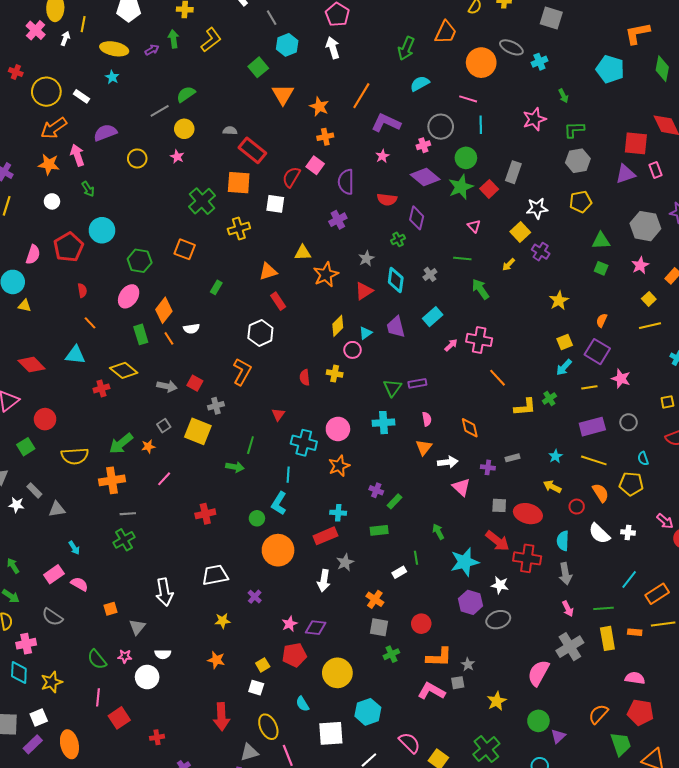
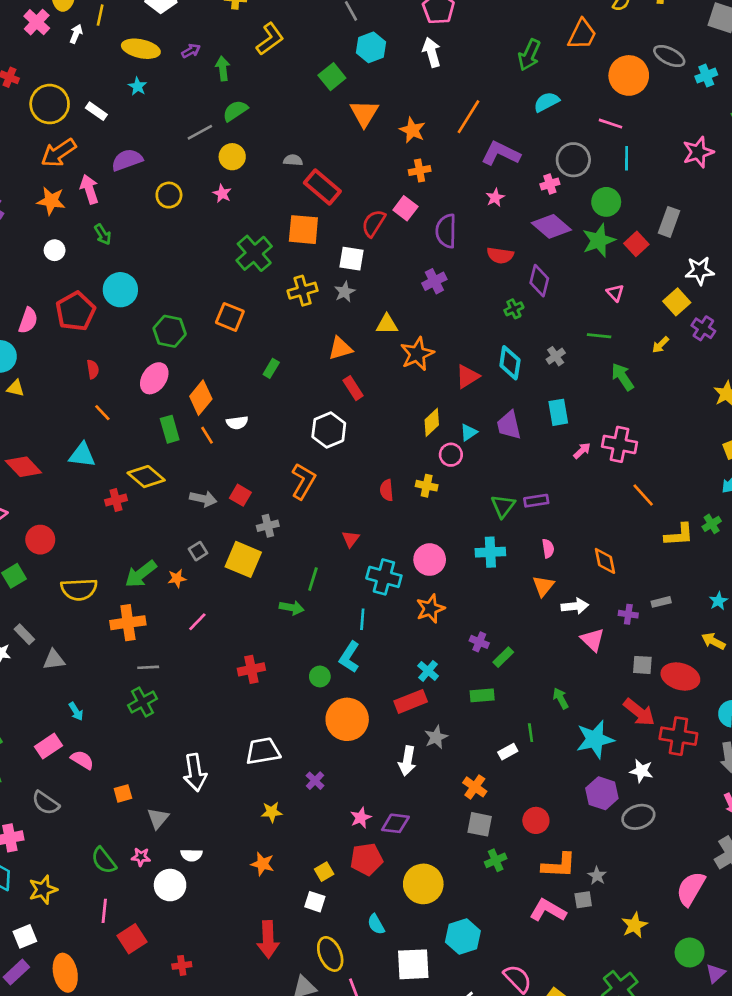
green arrow: (173, 39) -> (223, 68), moved
gray star: (366, 258) -> (345, 292), moved
cyan rectangle: (433, 317) -> (558, 412), turned -60
cyan cross: (338, 513) -> (428, 671), turned 35

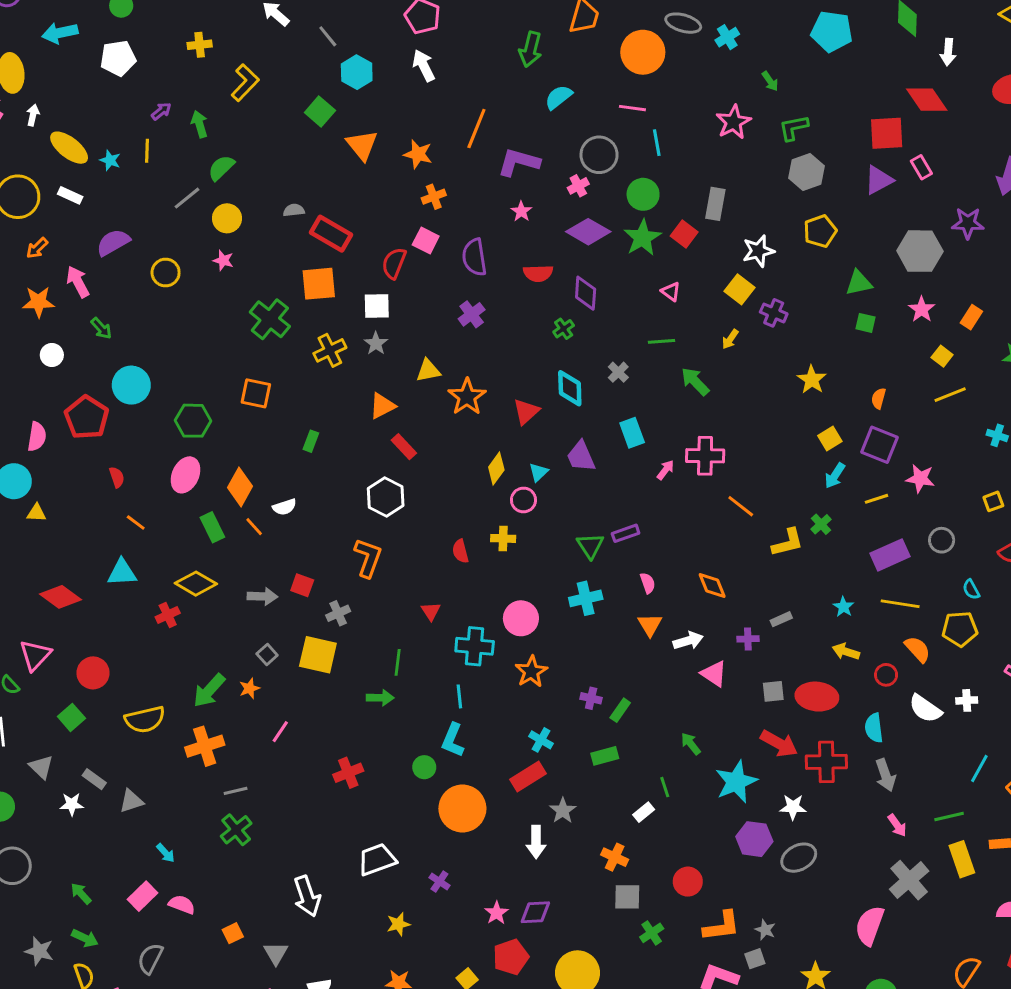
yellow line: (100, 15) -> (147, 151), moved
yellow ellipse: (141, 49) -> (69, 148), moved, turned 36
orange arrow: (59, 153) -> (37, 248), size x0.6
gray semicircle: (46, 803) -> (150, 959), turned 92

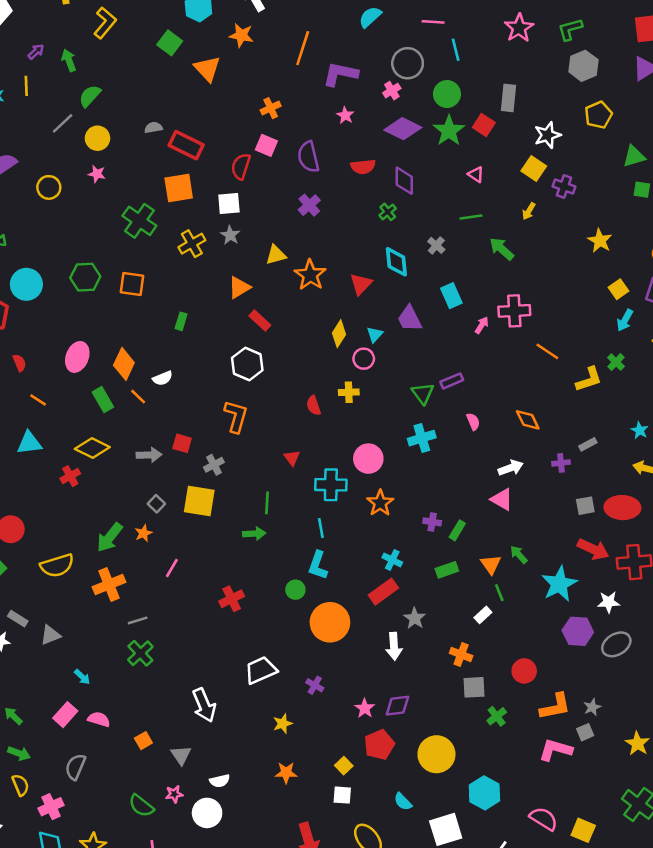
orange star: (418, 154) -> (241, 35), moved
green hexagon: (193, 421) -> (85, 277), moved
orange triangle: (650, 625) -> (491, 564), moved
pink triangle: (714, 674) -> (502, 499), moved
gray star: (765, 930) -> (592, 707), turned 30

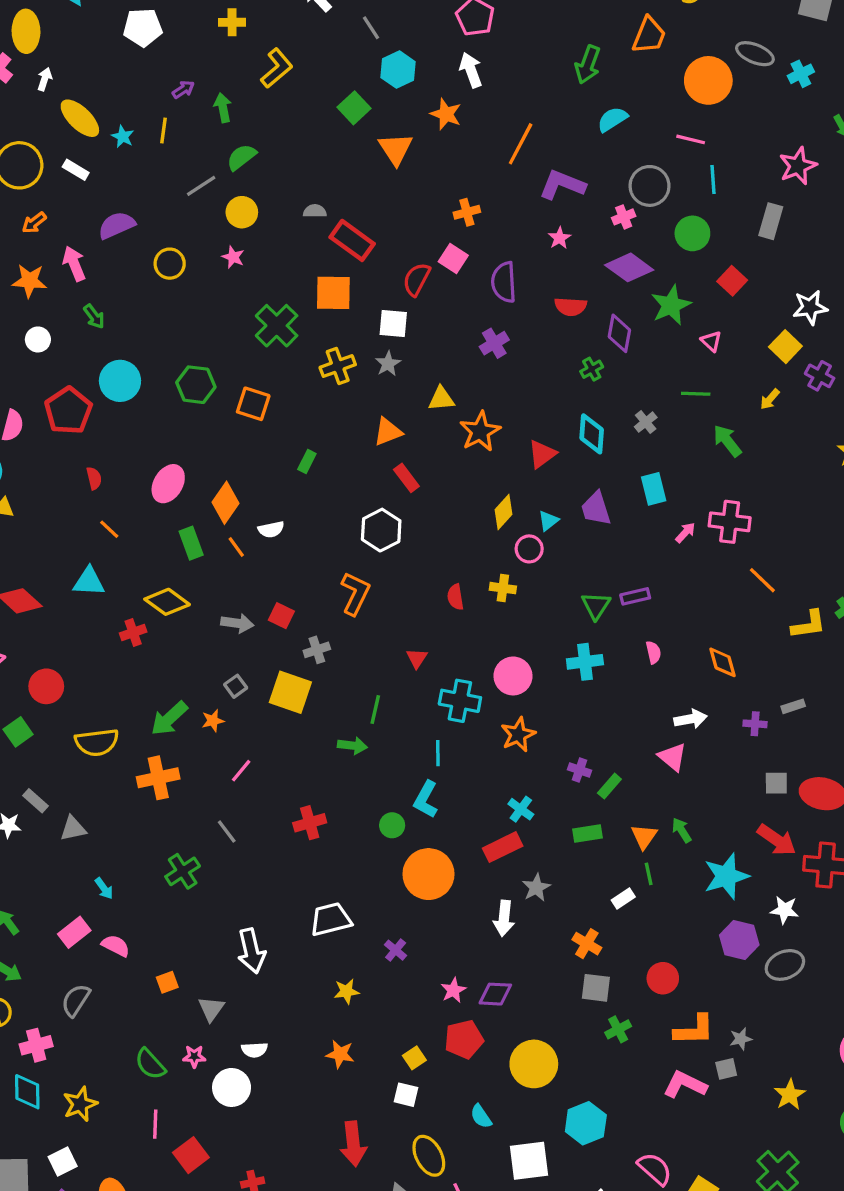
gray rectangle: (509, 98) -> (771, 221), moved
green star: (449, 131) -> (671, 305), moved
gray line: (138, 620) -> (227, 831), moved, turned 60

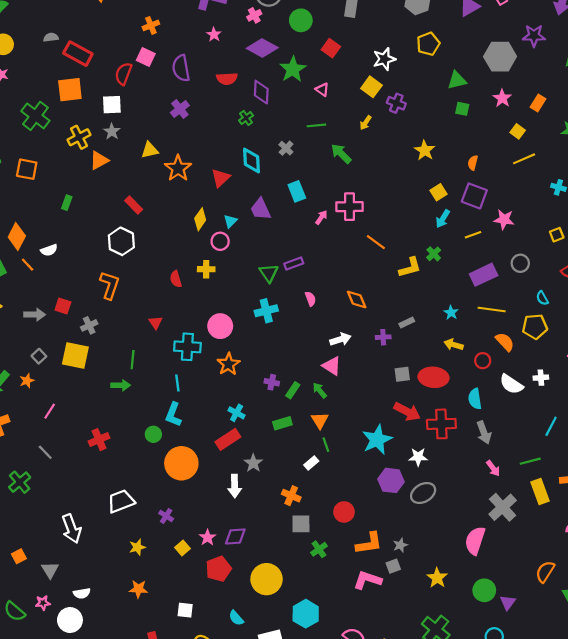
orange triangle: (388, 432) -> (99, 160), moved
green arrow: (682, 830) -> (320, 390), moved
yellow square: (414, 1058) -> (183, 548), moved

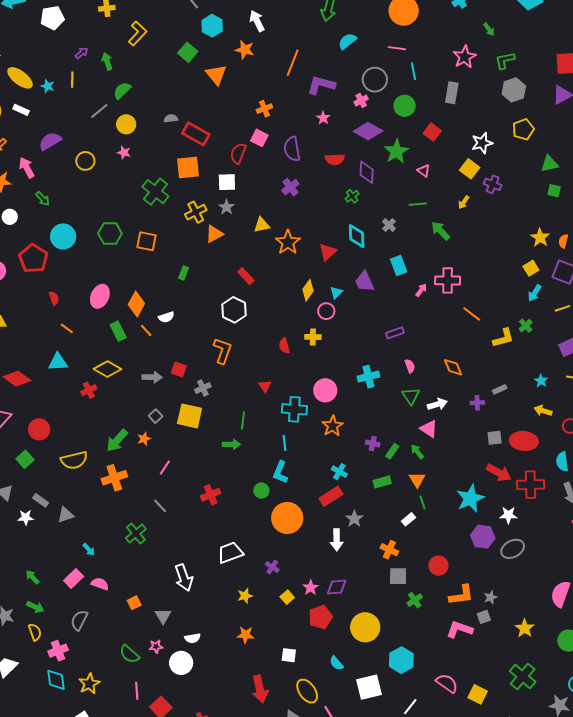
yellow star: (425, 150) -> (540, 238), moved
green triangle: (269, 273) -> (411, 396), moved

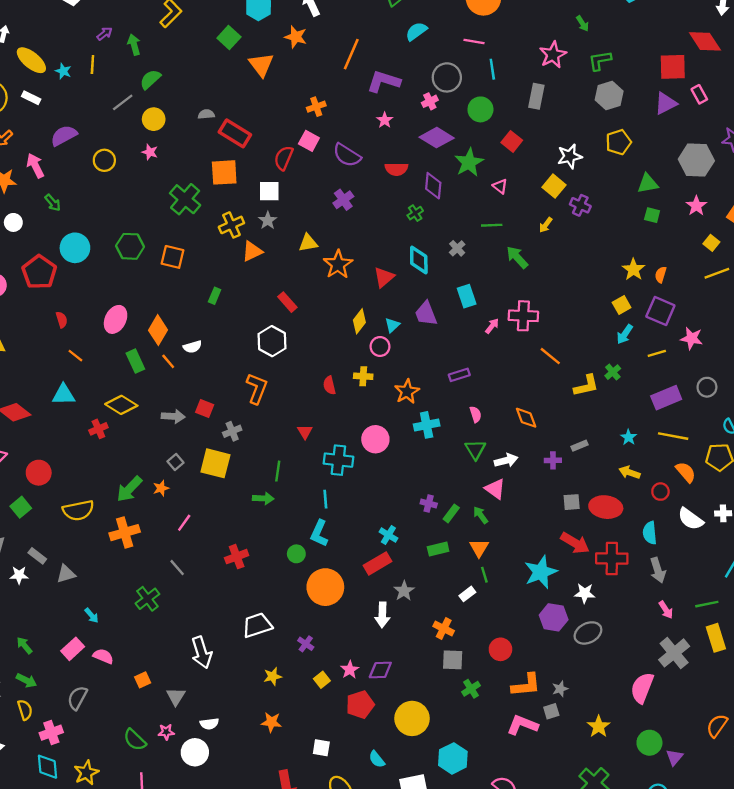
purple semicircle: (292, 149) -> (347, 155), turned -50
orange star: (333, 426) -> (407, 392), moved

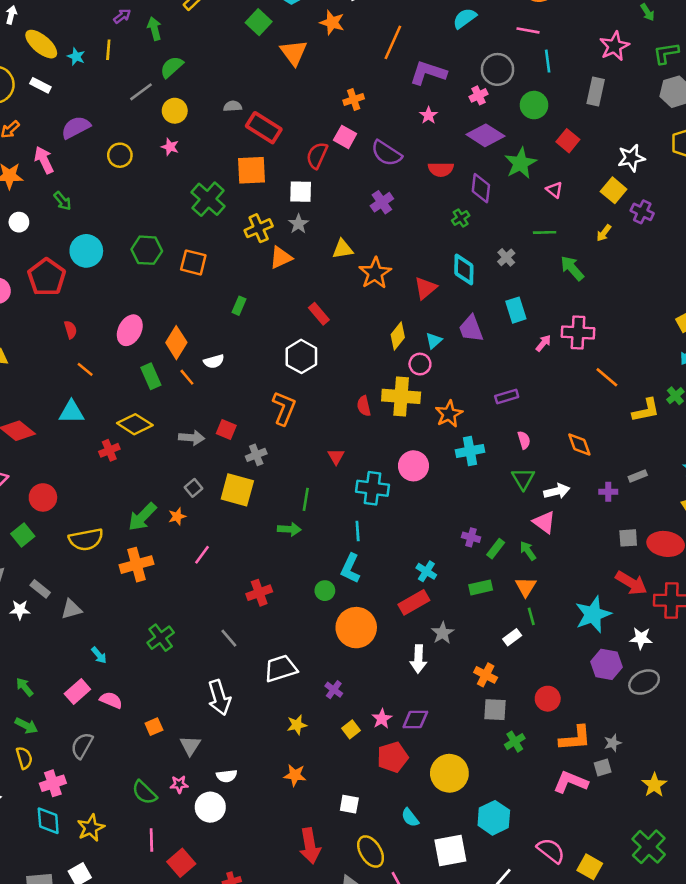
yellow cross: (363, 376) -> (401, 396), size x1.8
gray line: (177, 568) -> (229, 638), moved

